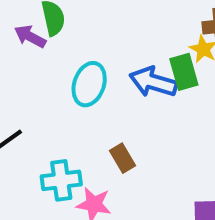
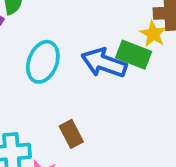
green rectangle: (184, 72) -> (134, 55), turned -56

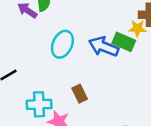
yellow star: (153, 34) -> (137, 28), turned -30

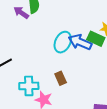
cyan ellipse: (62, 44) -> (63, 42), moved

